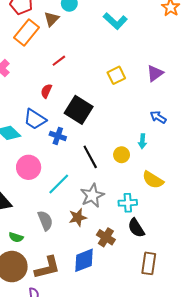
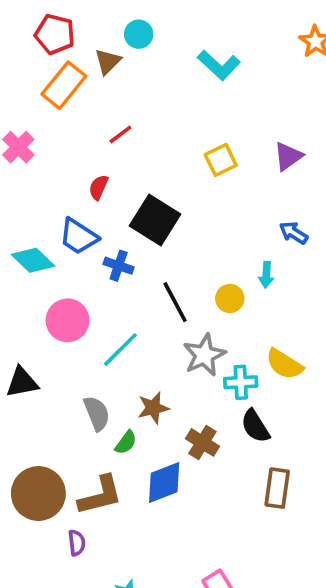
yellow semicircle: (153, 180) -> (284, 364), moved
gray star: (92, 195) -> (204, 355), moved
green semicircle: (16, 237) -> (126, 442), moved, turned -72

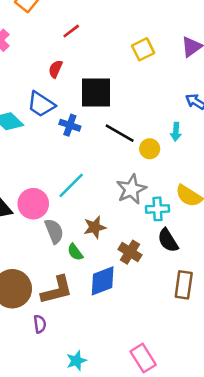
black square: (155, 220) -> (96, 93), turned -32
black line: (175, 302) -> (120, 133), moved, turned -32
pink circle: (68, 320) -> (33, 204), moved
green semicircle: (126, 442) -> (75, 252), turned 108

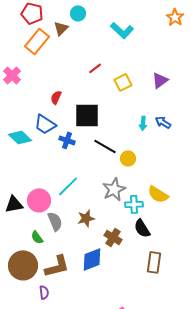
red line: (71, 31) -> (95, 68), moved
cyan arrow: (176, 132) -> (143, 123), moved
green semicircle: (75, 252) -> (37, 237), moved

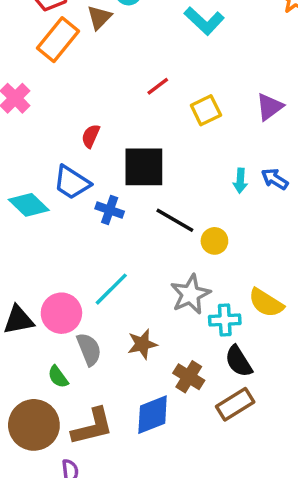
brown rectangle: (154, 262) -> (235, 404), moved, turned 50

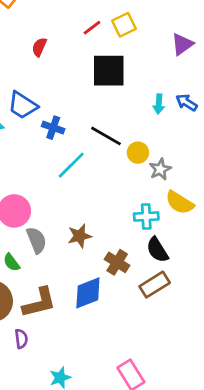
yellow square: (206, 110) -> (124, 25), moved
red semicircle: (91, 136) -> (39, 47), moved
black square: (144, 167) -> (109, 71), moved
cyan line: (111, 289) -> (71, 165), moved
gray star: (190, 294) -> (160, 169), moved, size x0.7

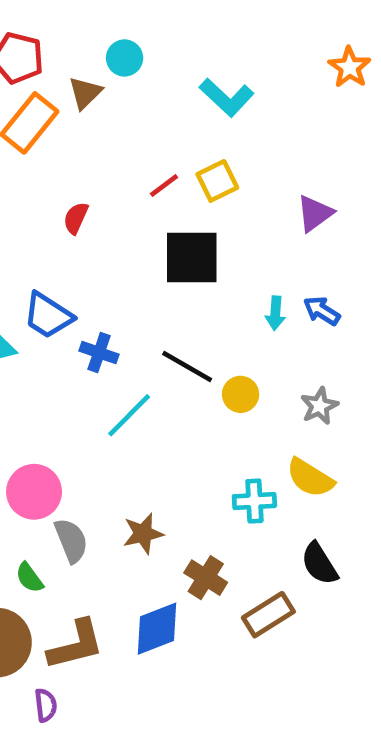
gray star: (160, 169) -> (319, 406), moved
black semicircle: (157, 250) -> (319, 564), moved

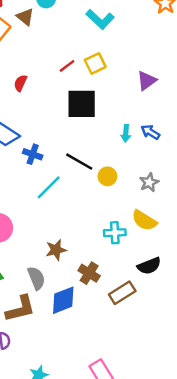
brown triangle: (85, 93) -> (25, 17), turned -36
gray semicircle: (71, 540) -> (36, 278), moved
black semicircle: (319, 564) -> (149, 266), turned -80

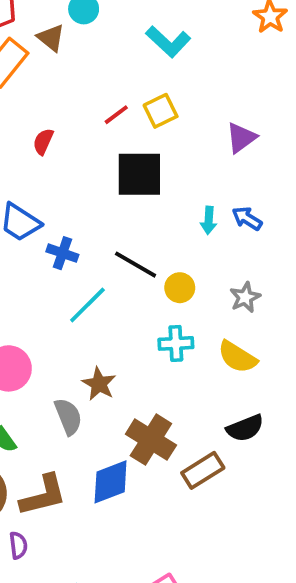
cyan cross: (115, 233) -> (176, 343), moved
brown star: (56, 250) -> (99, 384), moved, turned -30
brown cross: (89, 273) -> (151, 440), size x1.4
gray semicircle: (36, 278) -> (68, 417), moved

